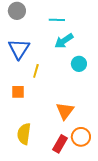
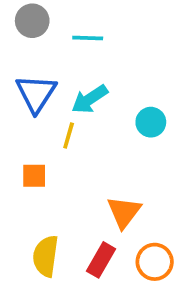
cyan line: (57, 20) -> (88, 38), moved
cyan arrow: (64, 41) -> (90, 99), moved
red rectangle: (60, 144) -> (101, 260), moved

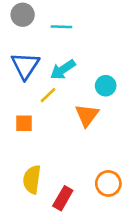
yellow line: (69, 136) -> (48, 95), turned 30
orange triangle: (124, 212) -> (87, 115), moved
red rectangle: (101, 260) -> (63, 198), moved

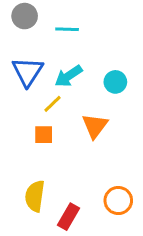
cyan circle: (106, 86) -> (115, 82), moved
orange square: (24, 123) -> (44, 135), moved

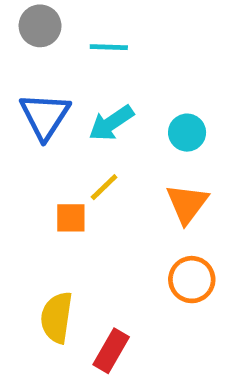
yellow line: (52, 104) -> (104, 187), moved
orange triangle: (95, 126) -> (187, 204), moved
orange circle: (118, 200) -> (192, 280), moved

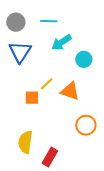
gray circle: (40, 26) -> (16, 22), moved
cyan arrow: (111, 123) -> (62, 42), moved
orange triangle: (187, 204) -> (70, 91), moved, turned -48

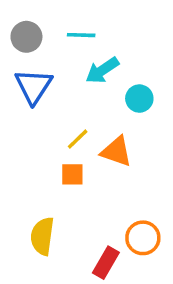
orange square: (32, 98) -> (72, 174), moved
orange circle: (86, 125) -> (143, 238), moved
red rectangle: (50, 157) -> (106, 263), moved

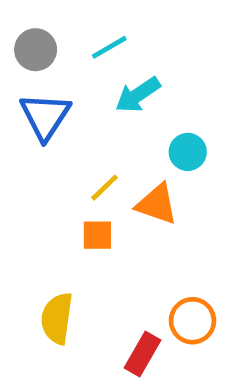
cyan line: (81, 35) -> (109, 47), turned -32
cyan circle: (139, 99) -> (188, 152), moved

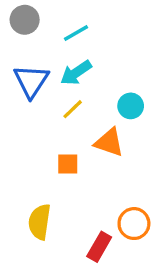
gray circle: (36, 50) -> (25, 20), moved
cyan arrow: (138, 95) -> (76, 73), moved
yellow line: (105, 188) -> (73, 109), moved

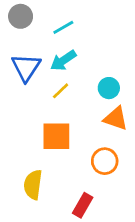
orange triangle: (109, 142) -> (116, 118), moved
orange square: (68, 164) -> (56, 136), size x1.6
orange circle: (134, 224) -> (105, 161), moved

